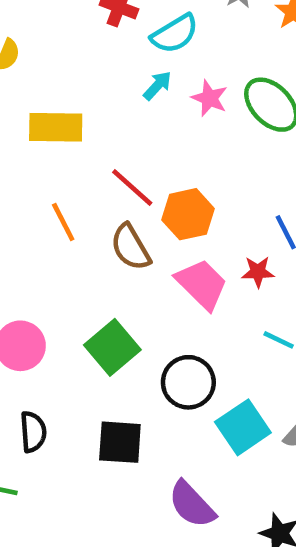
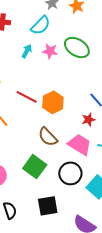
cyan semicircle: (175, 34) -> (41, 25), moved
brown semicircle: (131, 247) -> (48, 137), moved
pink trapezoid: (202, 284) -> (80, 144), moved

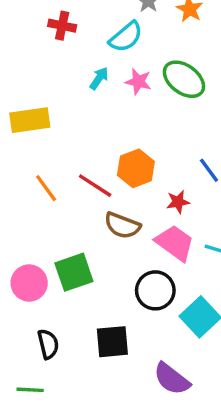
red line: (27, 97) -> (95, 186), moved
red star: (88, 120) -> (178, 202), moved
brown semicircle: (48, 137) -> (122, 225), turned -30
green square: (35, 167) -> (74, 272), moved, turned 30

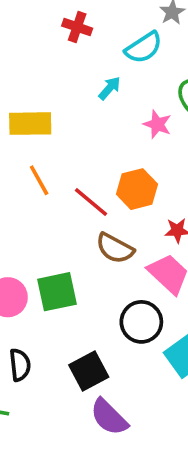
pink star: (138, 82) -> (157, 124), moved
orange line: (46, 188) -> (39, 180), moved
black square: (112, 342) -> (89, 371), turned -30
purple semicircle: (172, 379) -> (109, 417), moved

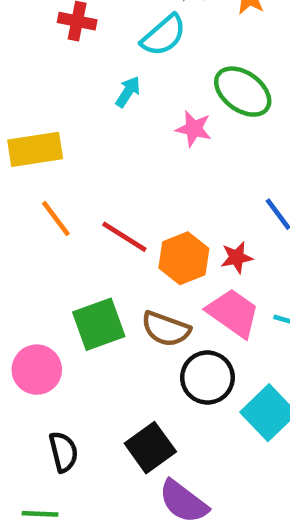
orange hexagon: (137, 189) -> (184, 258), moved
brown semicircle: (115, 248) -> (166, 329), moved
green square: (57, 292) -> (99, 324), moved

